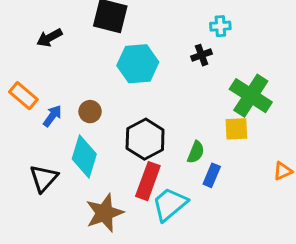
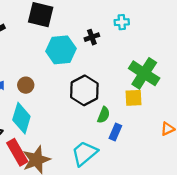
black cross: (202, 55) -> (92, 37), moved
black hexagon: (145, 139) -> (84, 90), moved
red rectangle: (148, 181) -> (17, 152), moved, turned -50

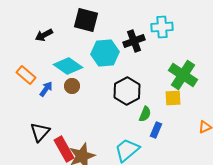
cyan cross: (122, 22) -> (162, 27), size x1.5
black cross: (92, 37) -> (134, 41), size x1.5
cyan diamond: (21, 118) -> (68, 66), moved, turned -72

